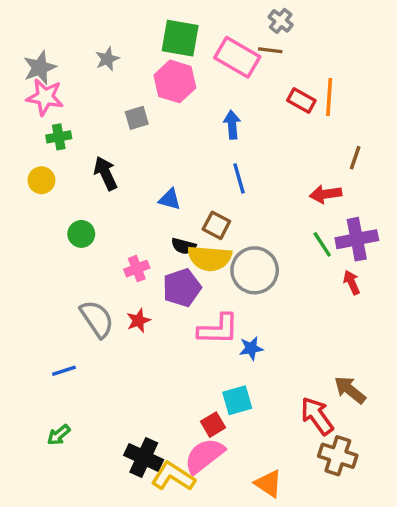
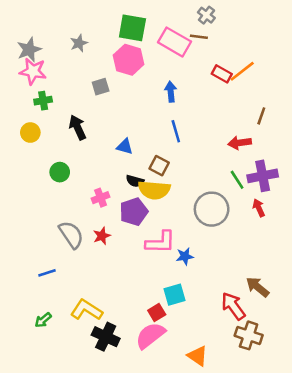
orange line: (329, 97) -> (242, 71), turned 48
gray circle: (255, 270) -> (212, 209), moved
yellow L-shape: (173, 477) -> (86, 310), moved

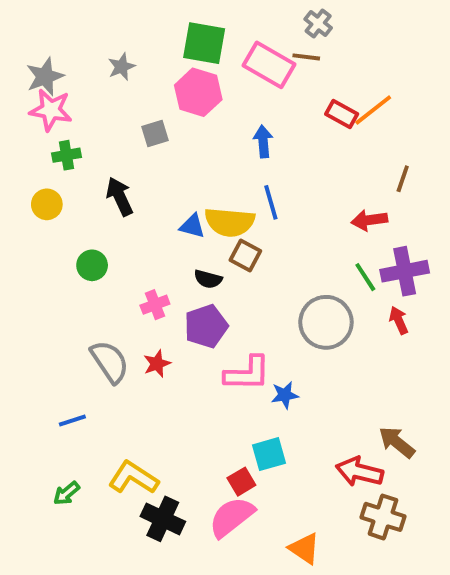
yellow semicircle: (154, 190) -> (230, 222), moved
red arrow: (233, 306) -> (359, 472), turned -40

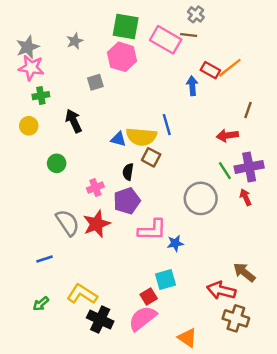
blue arrow: (263, 141) -> (192, 86), moved
black semicircle: (208, 279) -> (128, 172), turned 84
red star: (157, 364) -> (97, 224), size x1.6

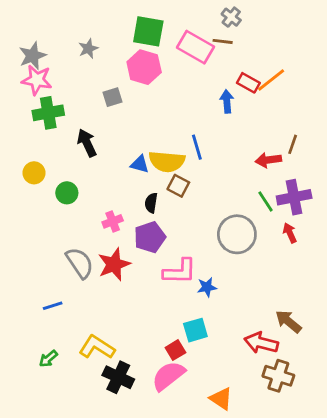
green cross: (41, 96) -> (48, 113), size x1.5
brown line: (248, 110) -> (293, 144), moved
yellow circle: (29, 126) -> (34, 173), moved

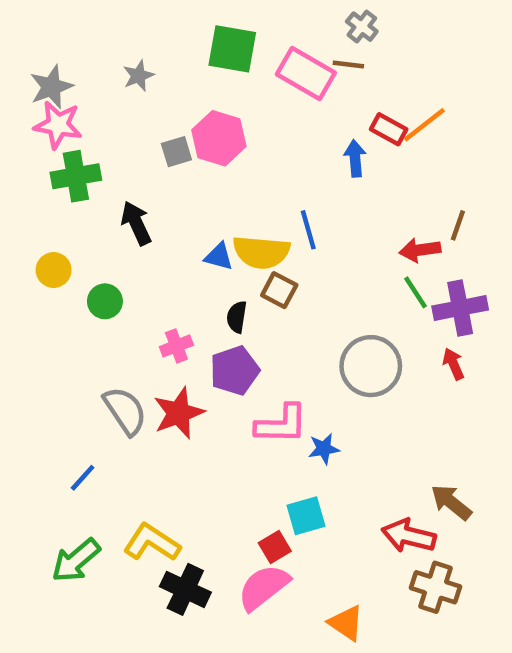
pink hexagon: (144, 67) -> (219, 138), moved
green line: (265, 201) -> (415, 292), moved
blue line: (53, 306) -> (83, 478), turned -30
green arrow: (48, 359) -> (76, 560), size x1.6

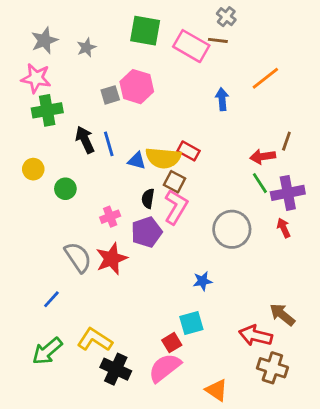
gray star: (51, 87) -> (44, 40), moved
red rectangle: (389, 129) -> (188, 151), moved
blue line: (308, 230) -> (109, 144), moved
pink L-shape: (281, 424) -> (176, 207), moved, turned -60

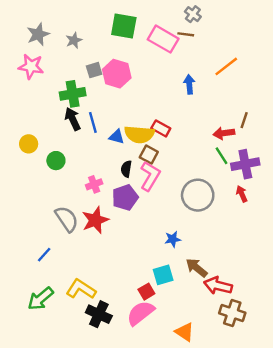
gray square: (110, 95) -> (94, 70), moved
green cross: (47, 110) -> (73, 94), moved
brown arrow: (282, 315) -> (196, 268), moved

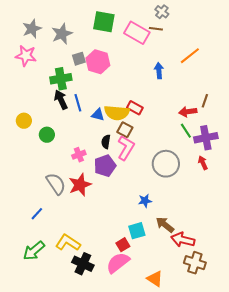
gray star: (74, 40) -> (62, 34), size x1.5

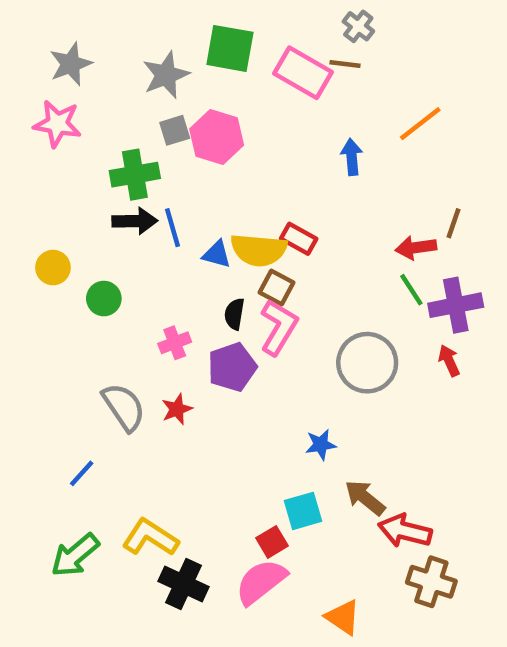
gray star: (62, 34) -> (166, 75), moved
black arrow: (61, 100) -> (135, 221), turned 114
red star: (80, 185) -> (177, 409), size x0.6

